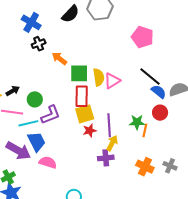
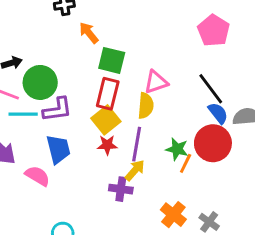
yellow semicircle: (99, 77) -> (146, 106), moved
green circle: (35, 99) -> (40, 82), size x1.5
red circle: (160, 113) -> (213, 143), size x1.6
yellow square: (85, 114) -> (106, 120), turned -36
blue trapezoid: (36, 142) -> (58, 149), moved

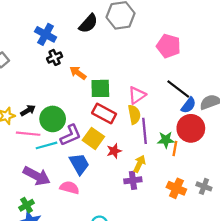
red rectangle: (108, 94) -> (104, 113), turned -60
blue semicircle: (218, 113) -> (188, 105), turned 91
yellow square: (106, 120) -> (93, 138), moved
purple line: (137, 144) -> (144, 131), moved

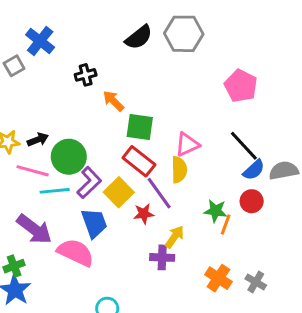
blue cross: (46, 34) -> (40, 41), moved
red circle: (191, 128) -> (252, 201), size x0.6
purple line: (144, 131) -> (159, 193), moved, turned -40
purple L-shape: (71, 135) -> (89, 183), turned -30
pink semicircle: (70, 188) -> (76, 253), size x1.4

